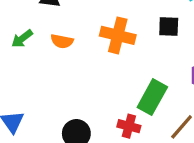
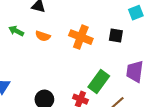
green arrow: (22, 39) -> (16, 31), turned 56

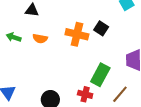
black square: (116, 36) -> (101, 28), moved, turned 32

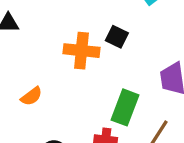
orange semicircle: (40, 39) -> (31, 96), moved, turned -40

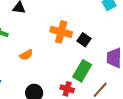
black square: (117, 37) -> (84, 40), moved

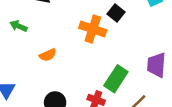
black square: (84, 40) -> (116, 13), moved

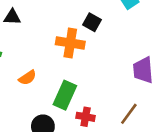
green rectangle: (116, 79) -> (65, 95), moved

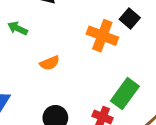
green rectangle: (65, 95) -> (125, 94), moved

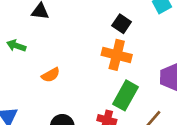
orange cross: (102, 36) -> (117, 55), moved

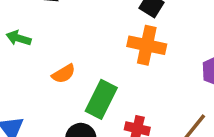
green rectangle: (125, 95) -> (101, 99), moved

